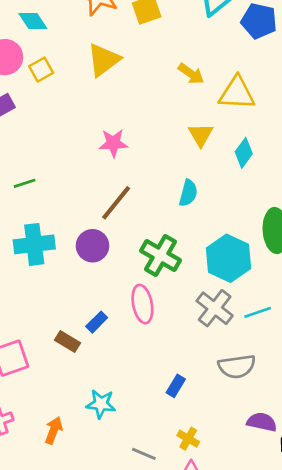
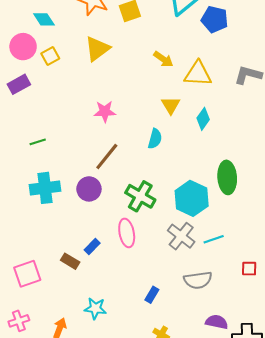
cyan semicircle: (188, 193) -> (155, 139), moved

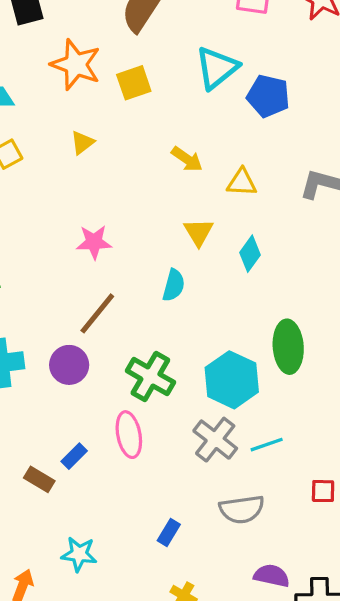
yellow triangle: (97, 49) -> (82, 143), size x0.6
yellow triangle: (198, 74) -> (242, 182), size x0.7

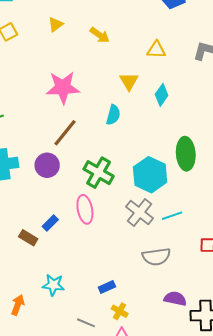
yellow arrow: (187, 159) -> (100, 35), moved
pink star: (94, 242) -> (63, 88), size x1.5
blue rectangle: (169, 533) -> (107, 287), moved, turned 35

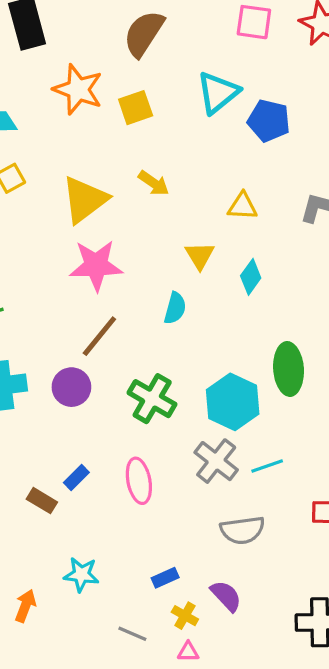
yellow triangle: (56, 25) -> (85, 200), moved, size x2.0
pink ellipse: (85, 209) -> (139, 481), moved
purple semicircle: (175, 299) -> (226, 596), moved, turned 35

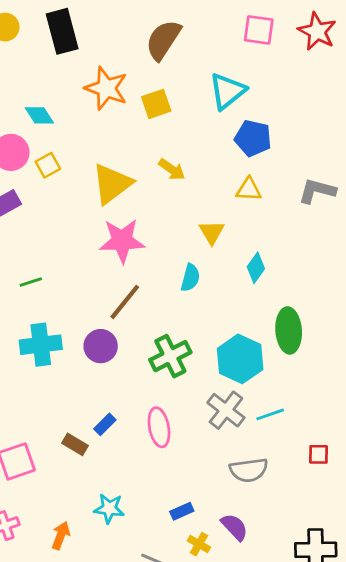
blue pentagon: (269, 121) -> (253, 138), moved
cyan diamond: (251, 277) -> (256, 268), moved
green cross: (152, 399) -> (170, 356), turned 33

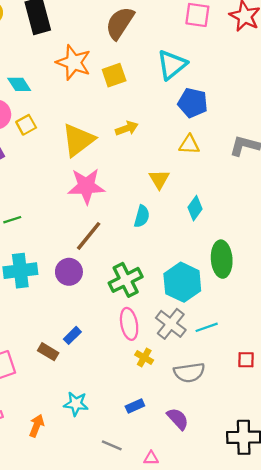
yellow arrow: (172, 169) -> (127, 128), turned -55
pink ellipse: (159, 427) -> (129, 324), moved
yellow cross: (199, 544) -> (144, 357), moved

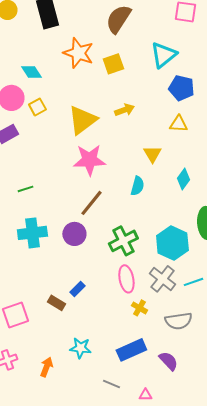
blue rectangle: (135, 406) -> (131, 350), size x1.8

